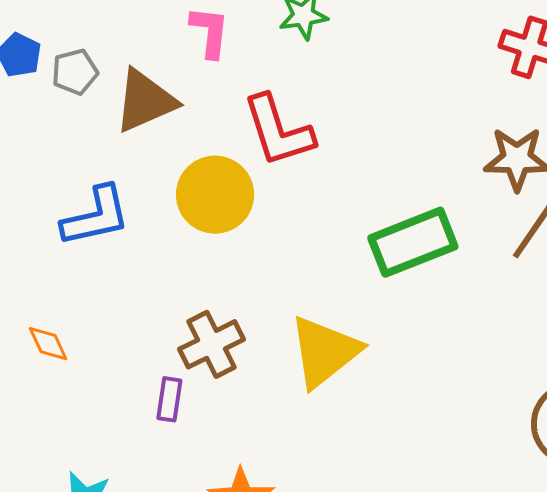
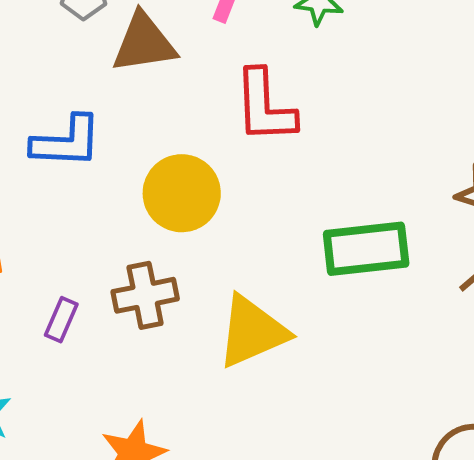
yellow circle: (215, 195) -> (182, 193), moved
purple rectangle: (169, 399) -> (61, 320), moved

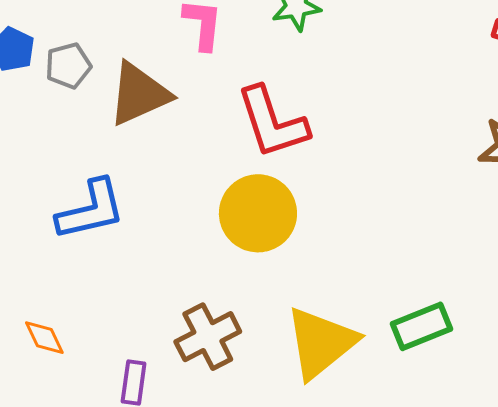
yellow circle: (182, 193) -> (258, 213), moved
green rectangle: (366, 249) -> (422, 326), moved, size x0.7

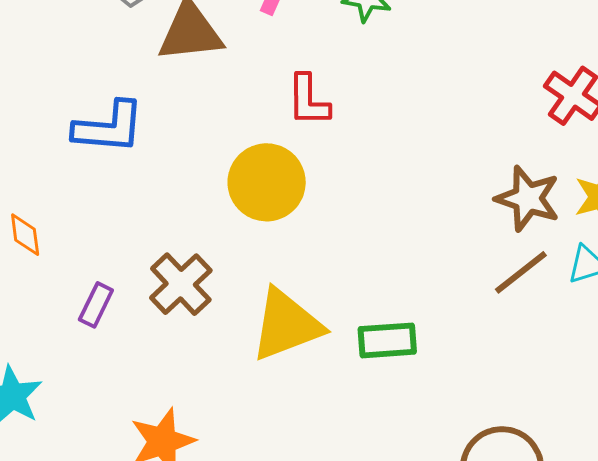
red L-shape: (272, 122) -> (308, 100), size x0.7
brown cross: (208, 337) -> (181, 284), turned -34

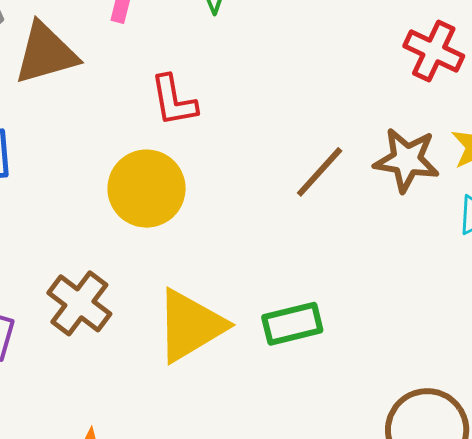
brown line: (521, 272) -> (320, 172), moved

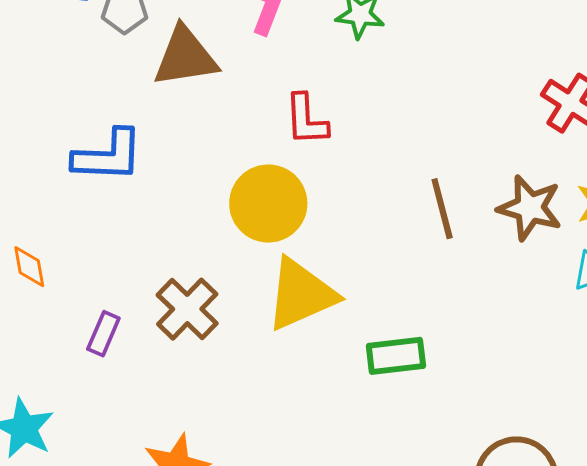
brown line: (320, 172) -> (442, 209), turned -64
yellow triangle: (190, 326) -> (301, 294), moved

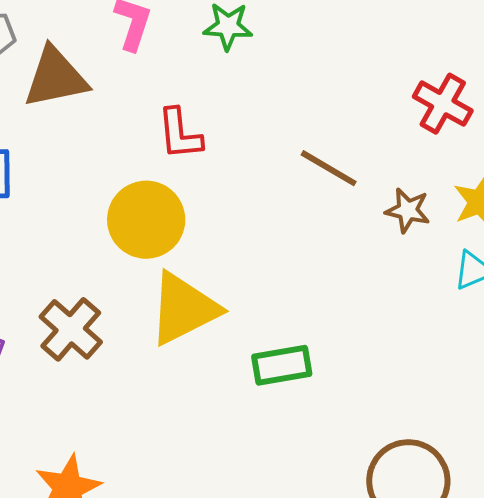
brown star: (530, 208) -> (408, 210), size x0.7
brown line: (442, 209) -> (329, 168), moved, turned -42

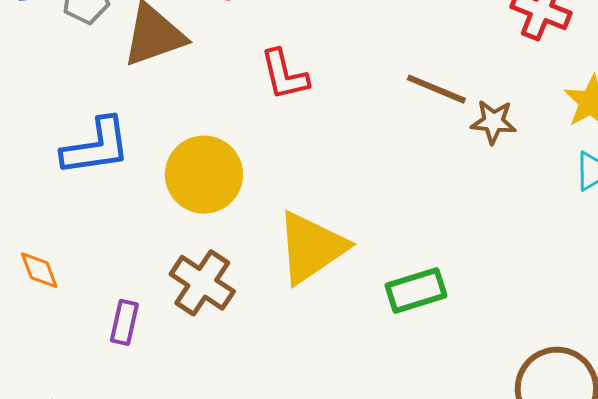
brown star: (408, 210) -> (493, 122), moved
yellow circle: (146, 220) -> (204, 175), moved

